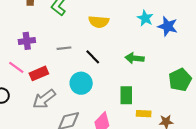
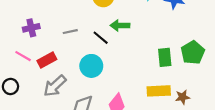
green arrow: (135, 58) -> (120, 26), moved
green rectangle: (126, 95) -> (165, 57), moved
yellow rectangle: (144, 114) -> (159, 91), size x1.5

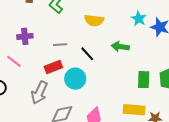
green arrow: (120, 26) -> (120, 47), moved
red rectangle: (47, 60) -> (53, 67), moved
gray arrow: (55, 86) -> (39, 93), turned -30

